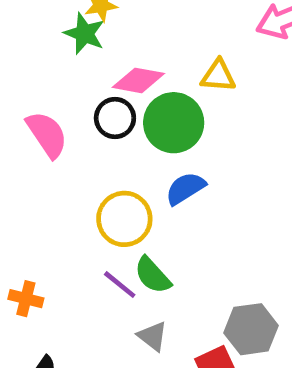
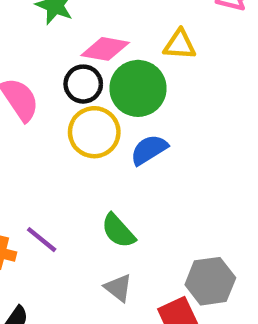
yellow circle: (124, 219) -> (94, 132), moved
purple line: (120, 285) -> (42, 240), moved

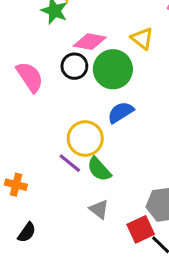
yellow triangle: (180, 45) -> (142, 38), turned 35
yellow circle: (94, 132) -> (85, 138), moved
purple line: (42, 240) -> (70, 163), moved

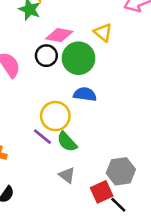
blue semicircle: (121, 112) -> (85, 94), turned 40

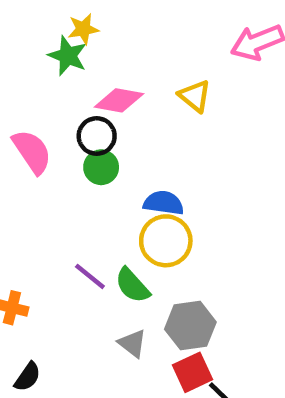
green circle: (78, 58) -> (101, 167), moved, size x0.6
yellow circle: (55, 116) -> (166, 241), moved
gray hexagon: (121, 171) -> (190, 326), moved

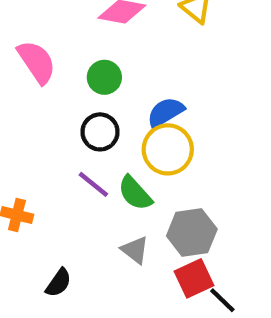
black circle: (97, 136) -> (100, 132), moved
blue semicircle: (164, 203) -> (166, 112), turned -39
black semicircle: (28, 377) -> (58, 283), moved

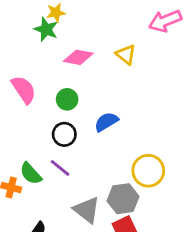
yellow circle: (168, 149) -> (148, 171), moved
green semicircle: (135, 193) -> (31, 174), moved
gray triangle: (135, 250) -> (87, 210), size x1.5

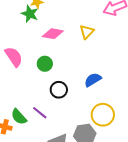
yellow triangle: (126, 55) -> (87, 32), turned 35
blue semicircle: (106, 122) -> (93, 80), moved
black circle: (64, 134) -> (59, 90), moved

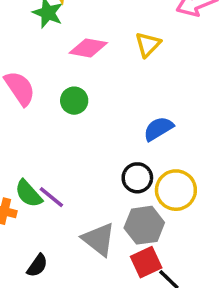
black circle: (59, 90) -> (137, 178), moved
purple line: (40, 113) -> (51, 197), moved

